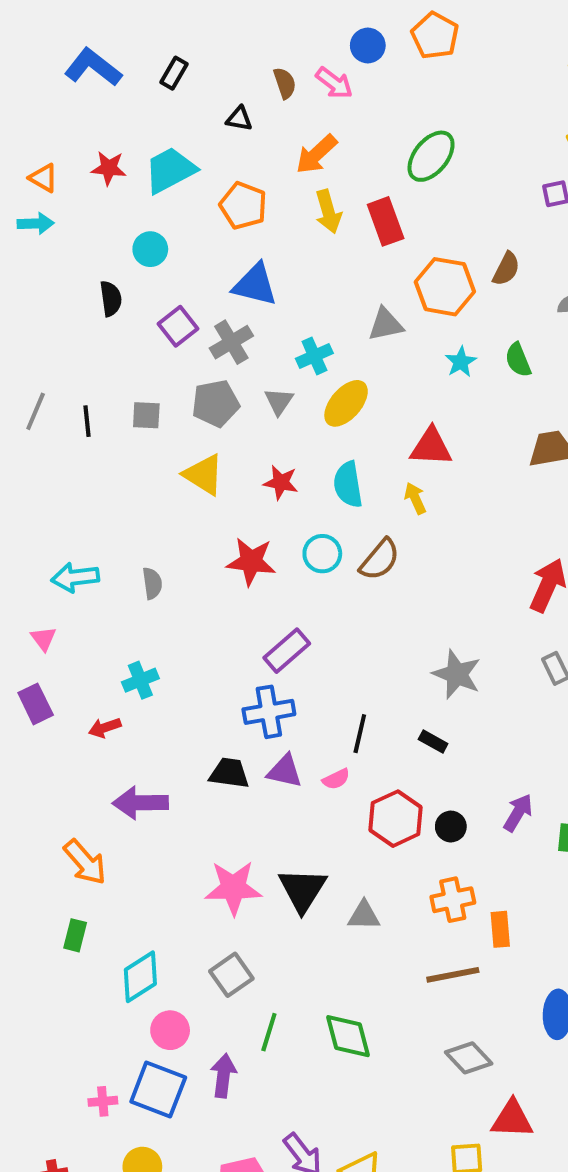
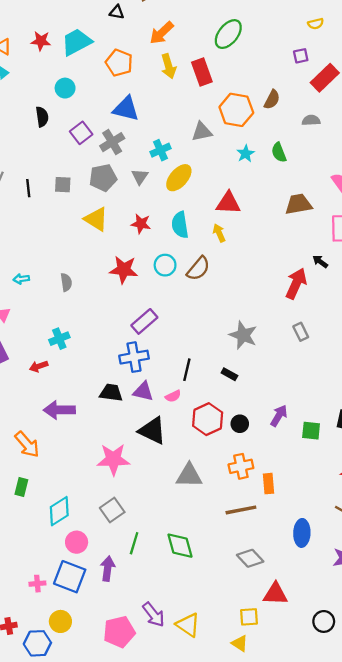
cyan arrow: (75, 577) -> (21, 279), size x0.6
black triangle: (303, 890) -> (152, 431), moved, turned -36
gray triangle: (364, 915) -> (189, 475), size x1.4

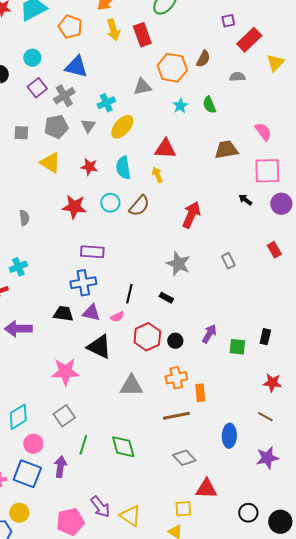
cyan circle: (65, 88) -> (32, 58), moved
red arrow: (296, 283) -> (191, 215), moved
purple rectangle: (144, 321) -> (92, 252), turned 45

